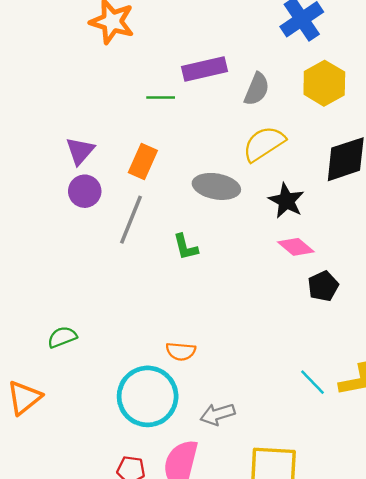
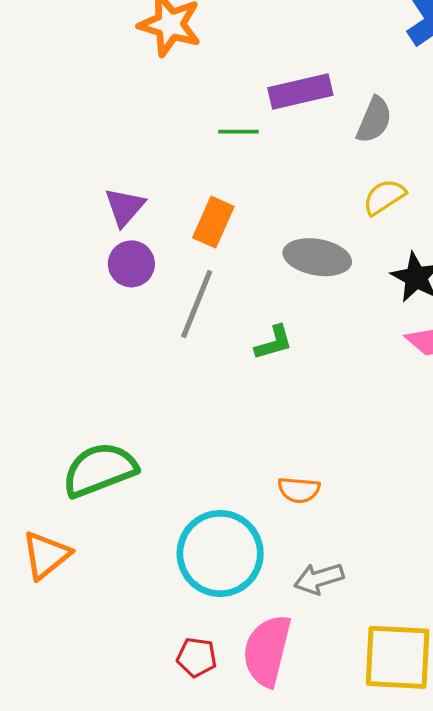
yellow semicircle: (264, 144) -> (384, 197), size x0.7
green L-shape: (186, 247) -> (274, 343), turned -92
green semicircle: (62, 337) -> (100, 470), size x1.8
orange semicircle: (181, 351) -> (299, 490), moved

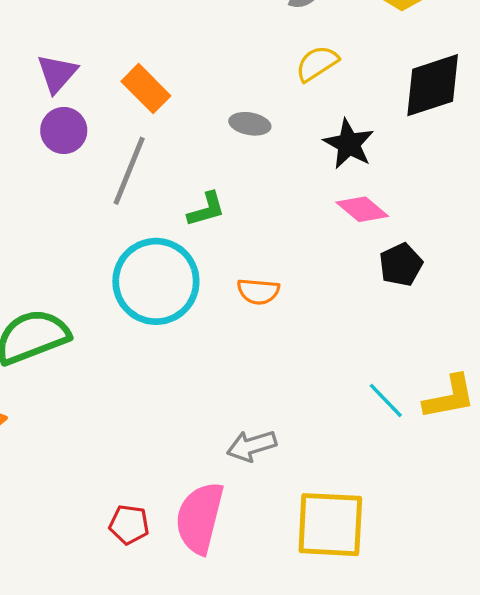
orange rectangle: (213, 222) -> (146, 89), turned -69
gray ellipse: (317, 257) -> (250, 124), size x0.6
orange semicircle: (299, 490) -> (258, 291), moved
cyan circle: (220, 553) -> (156, 281), moved

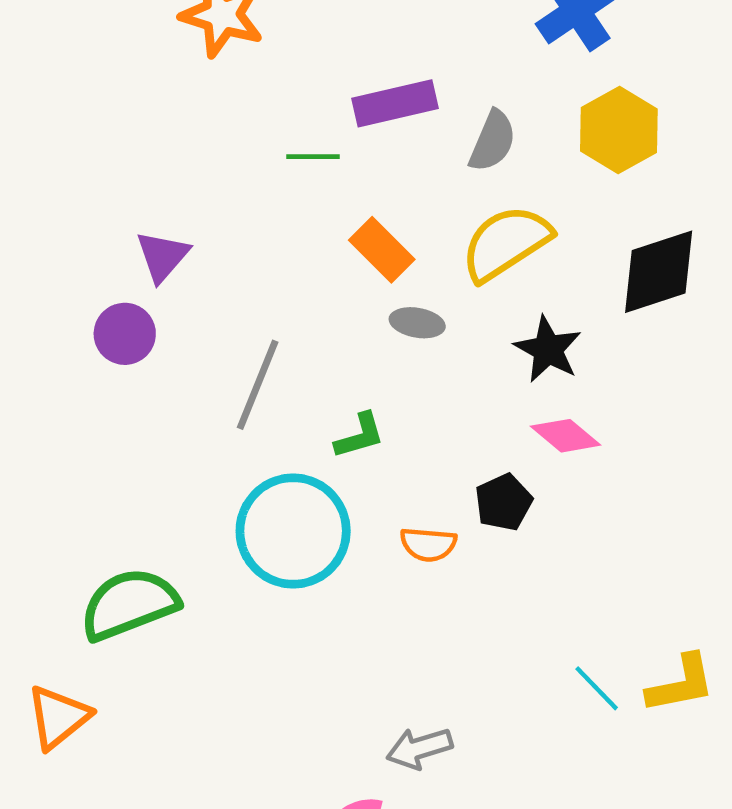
yellow semicircle: (317, 63) -> (506, 243), size x1.6
orange rectangle: (146, 89) -> (382, 250), moved
purple circle: (64, 130) -> (125, 334), moved
black pentagon: (401, 265) -> (504, 502), moved

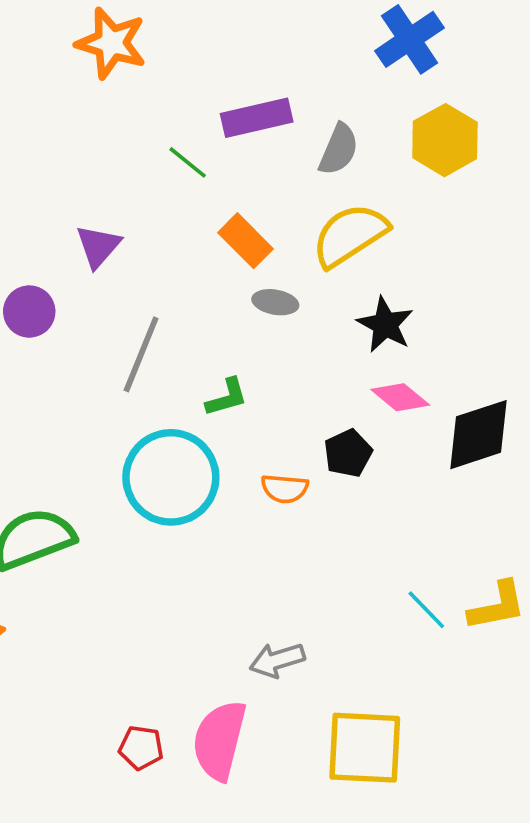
green line: (313, 157) -> (188, 162), turned 39
purple triangle: (162, 256) -> (98, 246), moved
black diamond: (659, 272) -> (478, 435), moved

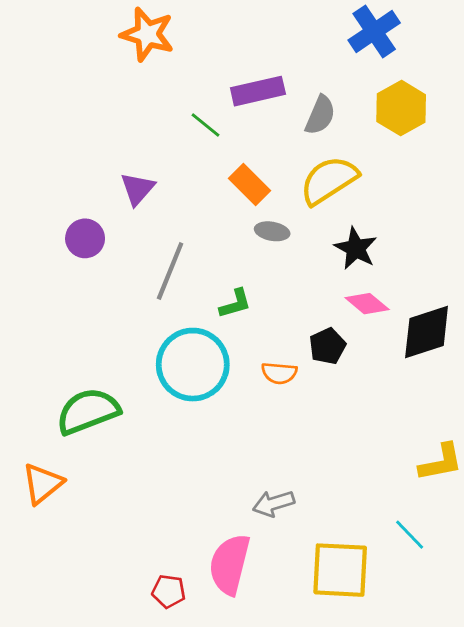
cyan line: (426, 610) -> (410, 535), moved
red pentagon: (141, 748) -> (169, 591), moved

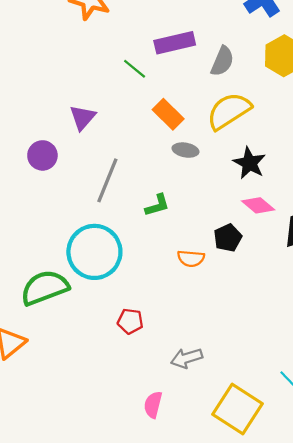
cyan circle: (193, 365) -> (94, 252), moved
pink semicircle: (230, 564) -> (153, 405), size x0.6
yellow square: (340, 570) -> (238, 409), turned 30
red pentagon: (169, 591) -> (130, 321), moved

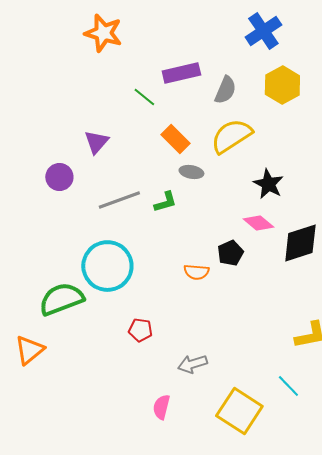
black star: (249, 163) -> (268, 184), moved
gray line: (107, 180) -> (119, 200), turned 48
green L-shape: (157, 205) -> (165, 202), moved

